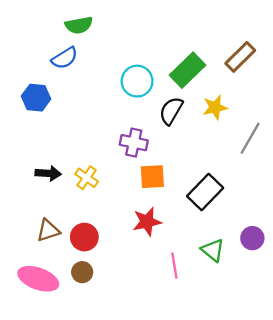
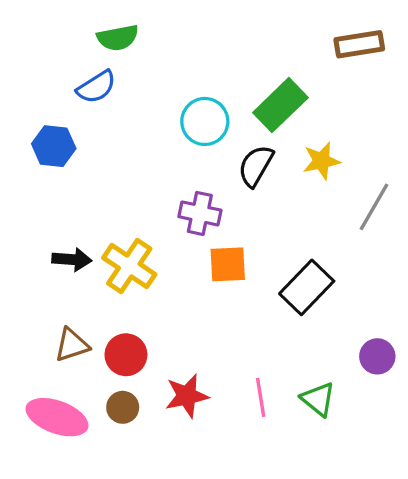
brown rectangle: (240, 57) -> (359, 44), moved, turned 36
yellow cross: (87, 178) -> (129, 266), size x1.5
red star: (147, 222) -> (187, 396), moved
green triangle: (213, 250) -> (318, 399), moved

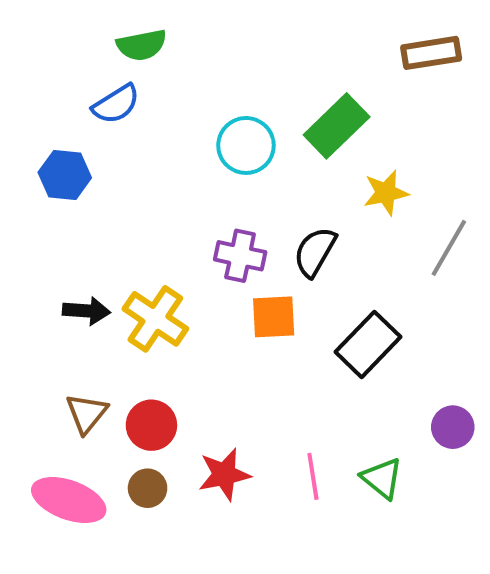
black semicircle: (256, 166) -> (315, 252), moved
brown triangle: (72, 345) -> (86, 413), turned -33

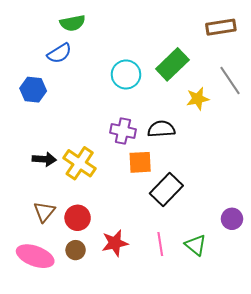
gray line: (449, 248) -> (230, 81), moved, turned -64
black semicircle: (315, 252) -> (161, 129), turned 56
black rectangle: (368, 344) -> (166, 190), moved

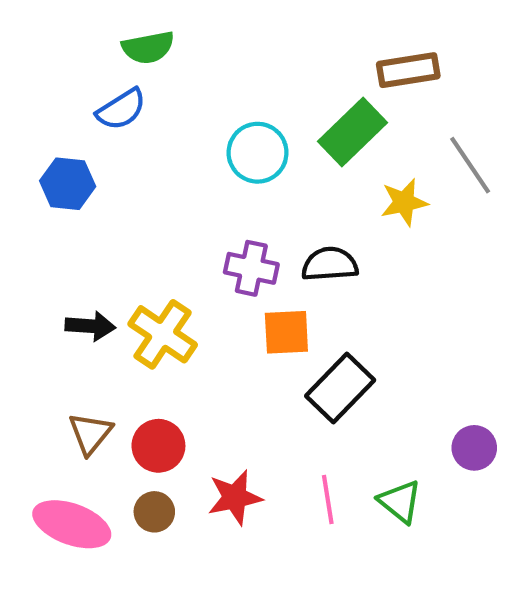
brown rectangle: (221, 27) -> (408, 70), moved

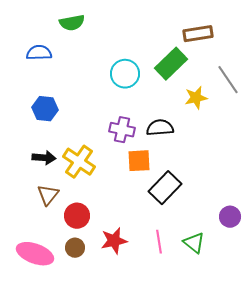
blue semicircle: (121, 109) -> (39, 53), moved, turned -150
blue hexagon: (68, 184) -> (45, 109), moved
brown triangle: (90, 433) -> (48, 195), moved

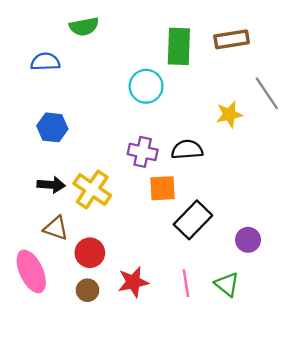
green rectangle: (171, 64) -> (179, 46), moved, turned -44
brown triangle: (48, 195) -> (56, 228), turned -50
purple circle: (230, 217) -> (248, 240), moved
pink ellipse: (35, 254) -> (31, 271), moved, turned 45

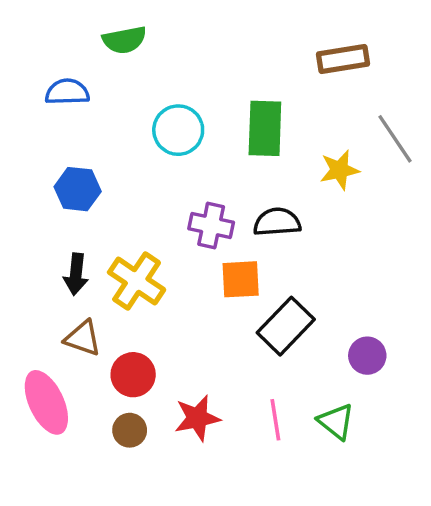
green rectangle: (179, 46) -> (265, 128), moved
cyan circle: (146, 86) -> (178, 130), moved
black arrow: (51, 185) -> (76, 274), turned 92

